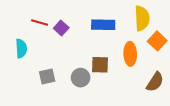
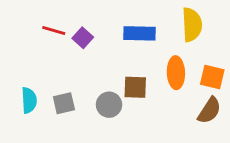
orange square: (157, 41) -> (212, 77), moved, turned -30
cyan semicircle: (21, 48) -> (29, 100), moved

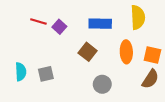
brown square: (135, 87) -> (88, 52), moved, turned 36
gray circle: (109, 105) -> (102, 84), moved

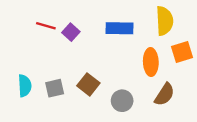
brown square: (88, 52) -> (88, 84), moved
orange square: (152, 55) -> (182, 52), moved, turned -30
brown semicircle: (150, 79) -> (165, 94), moved

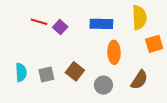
orange ellipse: (151, 62) -> (114, 52), moved

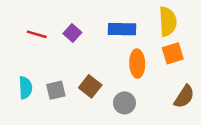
red line: (39, 22) -> (37, 34), moved
orange square: (154, 44) -> (173, 53), moved
brown semicircle: (139, 80) -> (184, 97), moved

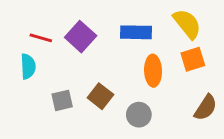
yellow semicircle: (168, 22) -> (187, 24), turned -36
purple square: (72, 33) -> (81, 37), size x1.5
cyan semicircle: (25, 88) -> (28, 66), moved

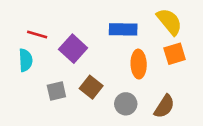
purple square: (81, 37) -> (73, 49), moved
brown semicircle: (206, 108) -> (164, 106), moved

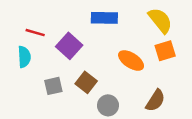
blue rectangle: (123, 29) -> (104, 18), moved
orange ellipse: (139, 64) -> (131, 60), turned -55
gray circle: (126, 104) -> (108, 105), moved

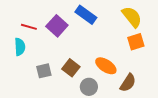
blue rectangle: (104, 18) -> (86, 15), turned 35
purple square: (69, 46) -> (57, 26), moved
orange ellipse: (131, 60) -> (106, 66), moved

